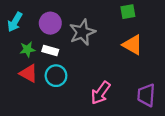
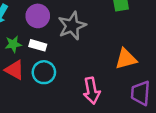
orange triangle: (133, 45) -> (126, 59), moved, turned -45
pink arrow: (101, 93) -> (92, 91), turned -45

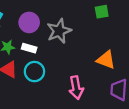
orange triangle: (126, 59) -> (106, 60), turned 36

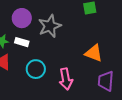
cyan circle: (34, 72) -> (36, 69), moved

